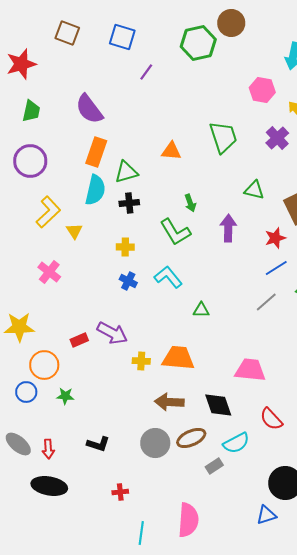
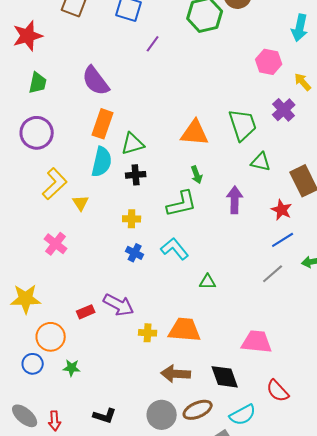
green trapezoid: (223, 137) -> (243, 125), moved
orange triangle: (171, 151) -> (195, 133), moved, size x1.4
green L-shape: (175, 232) -> (182, 204), turned -72
red star: (275, 238) -> (282, 210), turned -30

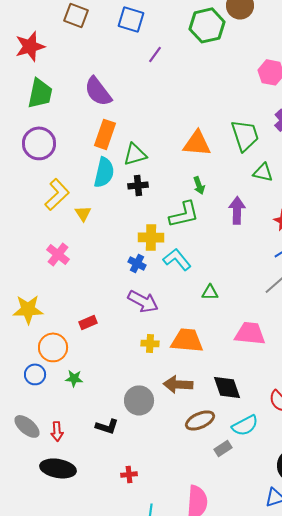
green trapezoid: (38, 83) -> (40, 93), size x1.4
yellow cross: (132, 219) -> (151, 237), moved, size x1.4
purple arrow: (119, 305) -> (143, 301), moved
pink trapezoid: (257, 342) -> (250, 333), moved
gray circle: (162, 415) -> (139, 400), moved

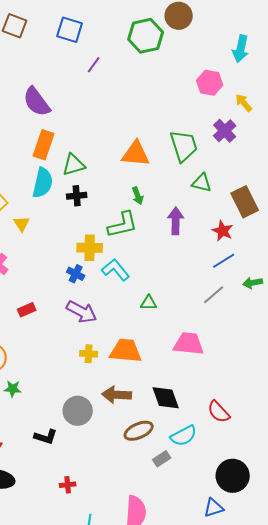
red rectangle: (88, 322) -> (27, 310), moved

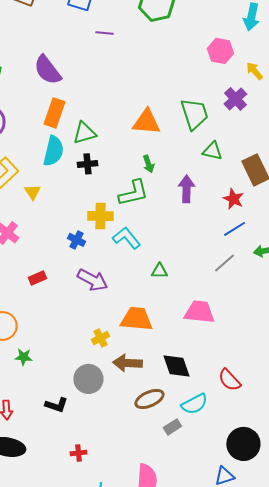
purple line: (94, 65) -> (104, 33), turned 60
blue cross: (76, 274) -> (76, 240), moved
yellow cross: (89, 354) -> (100, 338), moved, turned -30

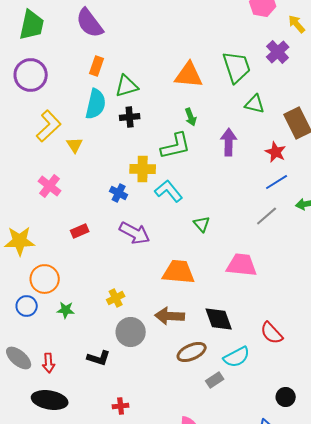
orange rectangle: (54, 113) -> (97, 66), size x0.7
green triangle: (159, 271) -> (202, 224), turned 48
yellow cross: (100, 338) -> (116, 298), moved
black circle: (243, 444) -> (286, 397), size x0.6

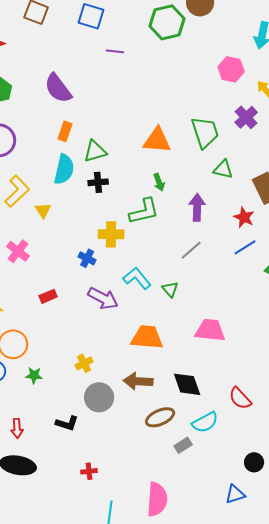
cyan L-shape: (169, 191) -> (137, 278), moved
gray line: (267, 216) -> (191, 250), moved

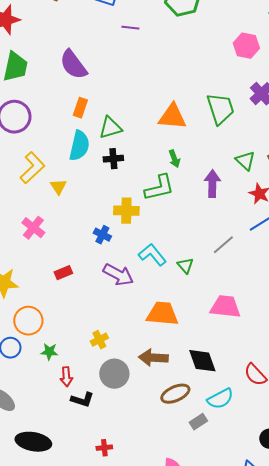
green triangle: (223, 169) -> (245, 161), moved, turned 30
gray line: (191, 250) -> (223, 245), moved
red arrow: (17, 428) -> (66, 377), moved

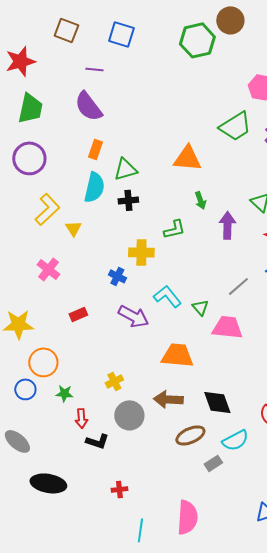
purple line: (130, 28) -> (94, 69), moved
green trapezoid: (220, 109) -> (235, 126), moved, turned 76
green arrow: (174, 159) -> (200, 200), moved
green L-shape: (159, 188) -> (174, 229), size x0.7
pink trapezoid: (225, 307) -> (227, 327), moved

